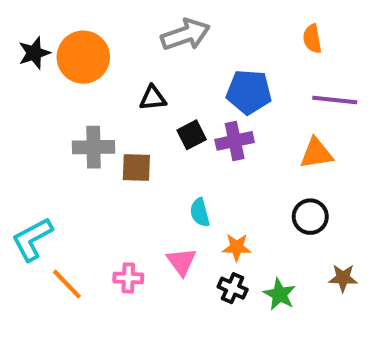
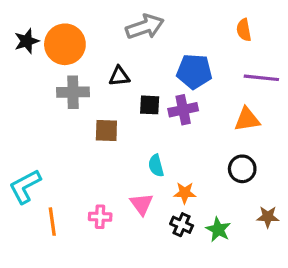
black square: (192, 135) -> (150, 105), turned 30
gray cross: (94, 147) -> (73, 92), moved
orange line: (67, 284) -> (52, 222), turned 36

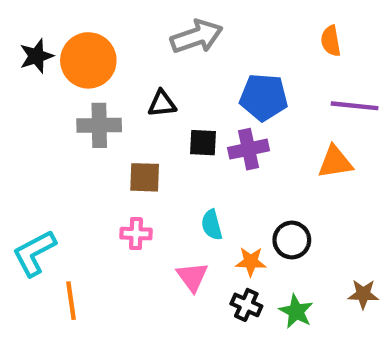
black circle: (242, 169) -> (292, 240), moved
pink cross: (100, 217) -> (136, 234), moved

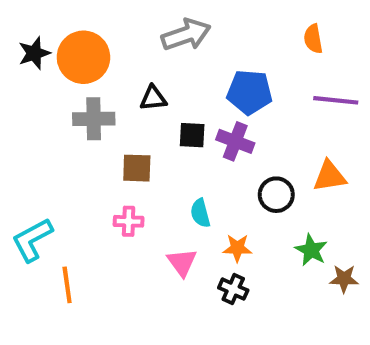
purple cross: (249, 149) -> (235, 141), turned 33
orange triangle: (335, 162) -> (330, 176), moved
black circle: (292, 240) -> (276, 195), moved
green star: (296, 311) -> (311, 250), moved

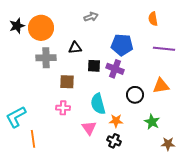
gray arrow: (186, 35) -> (91, 17), size x0.6
cyan semicircle: (200, 213) -> (98, 104), size x1.5
brown star: (344, 279) -> (168, 144), moved

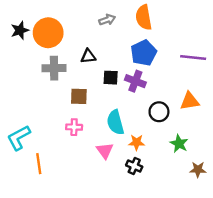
orange semicircle: (153, 19) -> (144, 17), moved, size x1.5
blue pentagon: (122, 45) -> (144, 53), turned -30

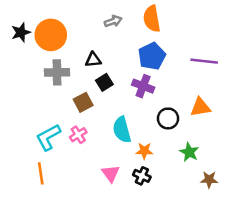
black square: (111, 78) -> (104, 82), moved, turned -35
brown square: (79, 96) -> (83, 102), turned -30
pink cross: (74, 127) -> (78, 135), turned -35
cyan L-shape: (19, 138) -> (48, 137), moved
pink triangle: (105, 151) -> (111, 173), moved

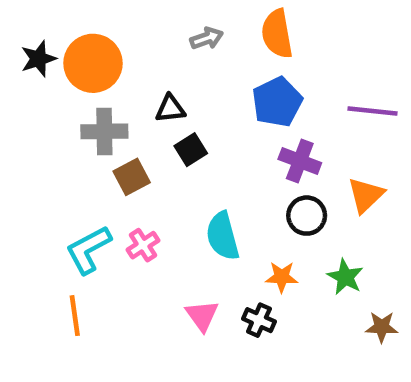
purple cross: (143, 86) -> (300, 161), moved
brown square: (83, 102) -> (132, 177), moved
orange triangle: (200, 107) -> (366, 195), turned -35
orange star: (144, 151) -> (282, 277), moved

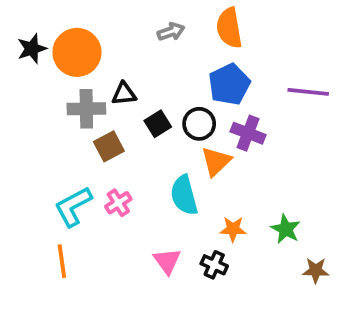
black triangle: (170, 109) -> (124, 94), moved
orange triangle: (366, 195) -> (216, 161), moved
black circle: (307, 216) -> (199, 124), moved

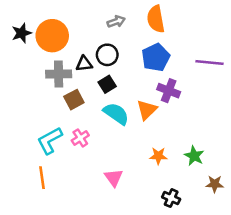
black circle: (199, 124) -> (107, 55), moved
cyan semicircle: (184, 195) -> (116, 114), moved, turned 140
black cross: (214, 265) -> (171, 198), moved

